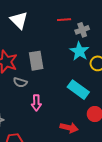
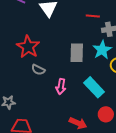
gray rectangle: (36, 61) -> (77, 53), moved
pink arrow: (36, 103) -> (61, 87), moved

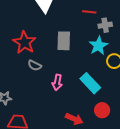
gray rectangle: (77, 53) -> (64, 41), moved

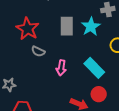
cyan star: (98, 46) -> (91, 27), moved
red circle: (102, 110) -> (99, 94), moved

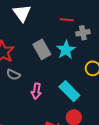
gray rectangle: (67, 26) -> (42, 49), turned -30

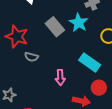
pink arrow: (36, 91) -> (60, 77), moved

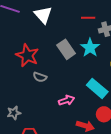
pink arrow: (60, 77) -> (67, 100), turned -112

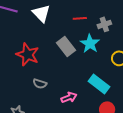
red line: (88, 18) -> (80, 18), moved
gray semicircle: (40, 77) -> (40, 84), moved

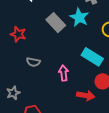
red star: (28, 55) -> (18, 34), size x0.7
pink arrow: (69, 97) -> (64, 73), turned -70

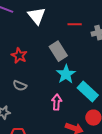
cyan star: (79, 17) -> (66, 74), moved
gray semicircle: (33, 62) -> (20, 86), moved

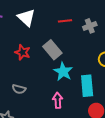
red star: (19, 56) -> (23, 52), moved
cyan rectangle: (88, 91) -> (87, 86), turned 50

